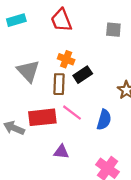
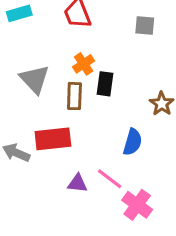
orange cross: (66, 59) -> (84, 64), turned 35
black rectangle: (83, 75) -> (105, 84), turned -48
pink line: (72, 113) -> (110, 179), moved

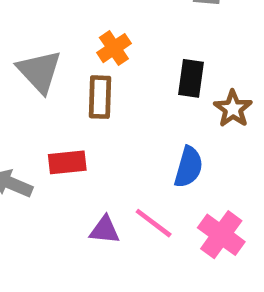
black rectangle: (105, 84) -> (191, 78), moved
red rectangle: (53, 139) -> (67, 162), size x0.7
pink cross: (137, 205) -> (221, 235), moved

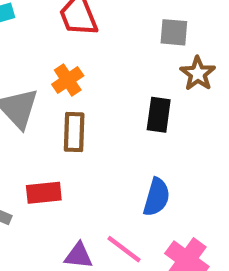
orange cross: (114, 48) -> (68, 80), moved
brown star: (233, 109) -> (198, 74), moved

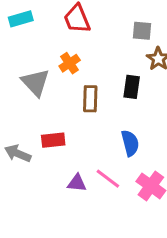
brown rectangle: (74, 132) -> (90, 99), moved
blue semicircle: (157, 197) -> (130, 143), turned -30

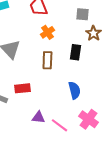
orange cross: (70, 63) -> (47, 32), moved
pink line: (108, 179) -> (59, 125), moved

